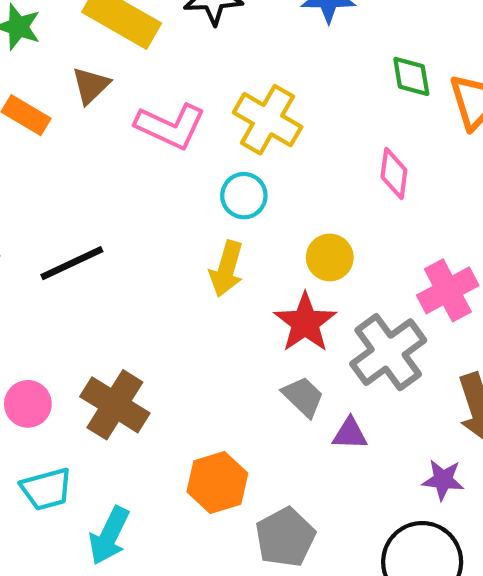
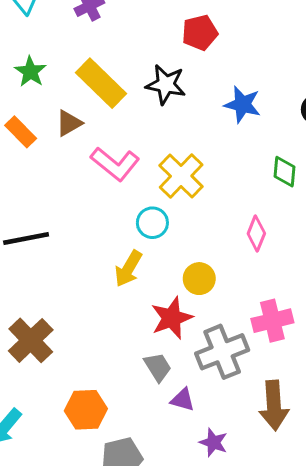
purple star: (443, 480) -> (213, 442), moved

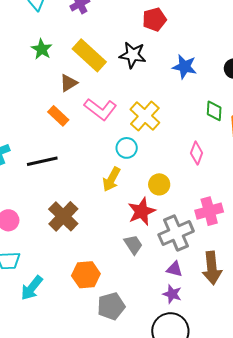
orange rectangle: (21, 132) -> (58, 116), moved
brown cross: (31, 340) -> (63, 216), moved
purple triangle: (183, 400) -> (174, 269), moved

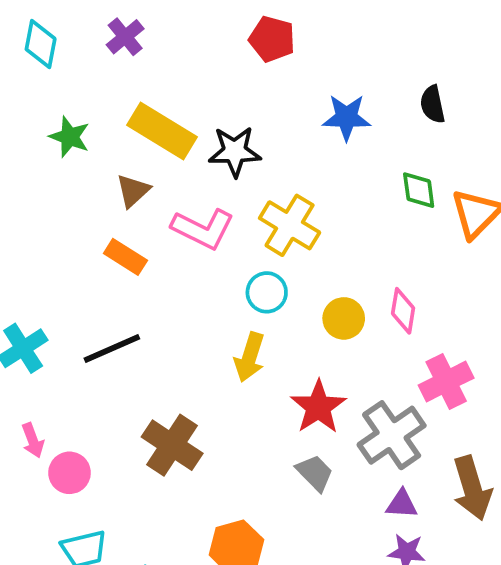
red pentagon: (154, 19) -> (272, 39), turned -30
black star: (133, 55) -> (235, 152), moved
pink diamond: (197, 153) -> (403, 311), moved
yellow circle: (159, 184) -> (344, 318), moved

